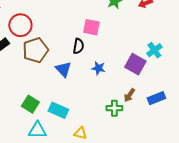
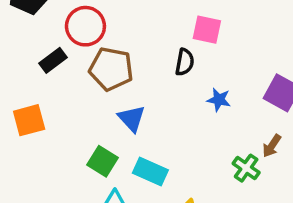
brown pentagon: (35, 50) -> (111, 69), turned 30
blue triangle: (63, 69) -> (132, 118), moved
green cross: (114, 108) -> (246, 168), turned 35

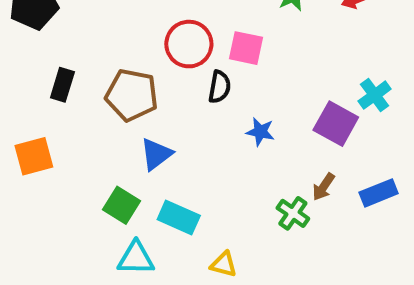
red circle: (85, 26) -> (189, 44), moved
black rectangle: (53, 60) -> (62, 85), turned -36
blue triangle: (132, 118) -> (156, 154), turned 36

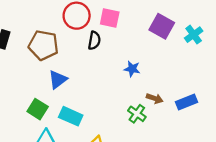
cyan cross: (375, 95) -> (194, 35), moved
purple square: (336, 124) -> (162, 26), moved
blue star: (260, 132) -> (132, 69), moved
brown arrow: (324, 187) -> (155, 98), turned -105

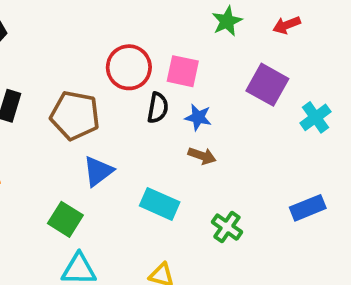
cyan cross: (194, 35) -> (315, 117), moved
blue star: (132, 69) -> (198, 117), moved
brown arrow: (155, 98) -> (202, 156), moved
cyan rectangle: (71, 116) -> (160, 204), moved

